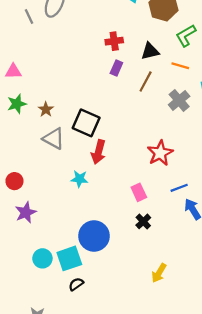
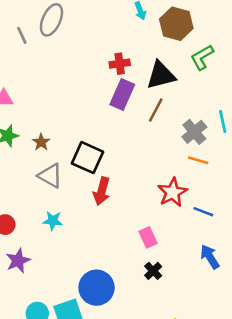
black triangle: (150, 51) -> (161, 75), size x1.4
orange line: (180, 66) -> (198, 160), moved
purple rectangle: (116, 68) -> (122, 95), size x1.6
cyan star: (79, 179) -> (53, 221), moved
blue line: (179, 188) -> (203, 212), moved, turned 42

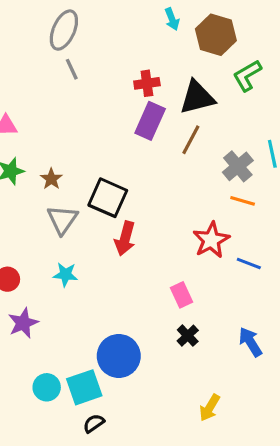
gray line: (22, 35) -> (72, 69), moved
gray triangle: (50, 176) -> (62, 220), turned 36
blue arrow: (210, 257) -> (250, 342), moved

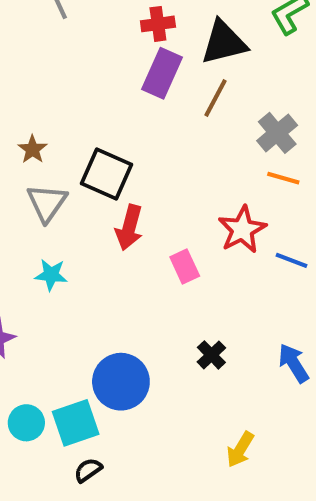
pink rectangle: (181, 295) -> (185, 267), moved

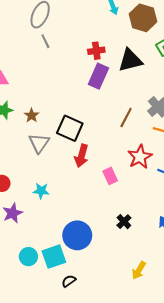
brown line: (216, 98) -> (126, 118), moved
cyan star: (51, 275) -> (41, 191), moved
black semicircle: (88, 470) -> (69, 281), moved

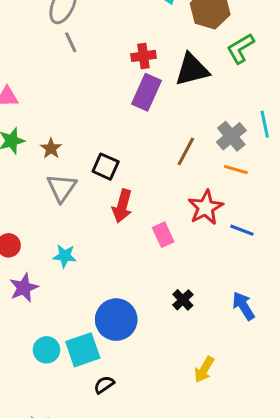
black square: (70, 128) -> (106, 167), size x0.7

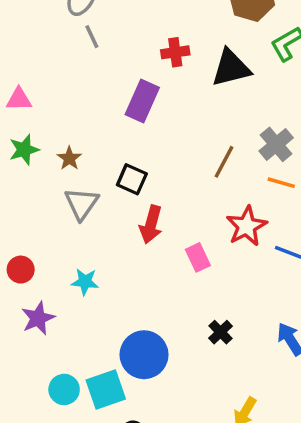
purple rectangle: (146, 92) -> (142, 101), moved

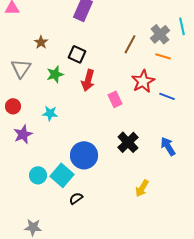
green star: (24, 150) -> (55, 74), moved
gray triangle: (81, 204) -> (21, 68), moved
black cross: (220, 332) -> (128, 142), size x1.5
cyan square: (106, 389) -> (62, 175), turned -30

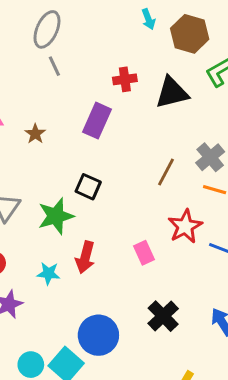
brown star: (41, 42) -> (35, 134), moved
green star: (55, 74) -> (56, 216), size x1.4
red arrow: (88, 80) -> (85, 257), moved

